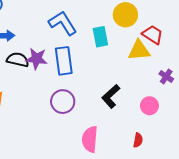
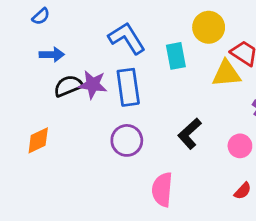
black semicircle: (18, 60) -> (68, 86), turned -35
red semicircle: (138, 140) -> (243, 191), moved, turned 32

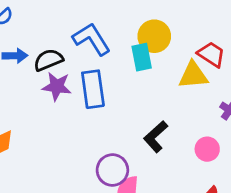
yellow circle: (209, 27) -> (154, 36), moved
black semicircle: (68, 86) -> (48, 60), moved
purple circle: (127, 140) -> (112, 170), moved

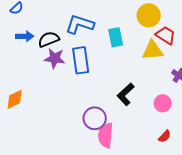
yellow circle: (154, 36) -> (149, 15), moved
blue L-shape: (92, 39) -> (80, 24), turned -40

